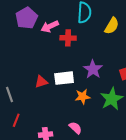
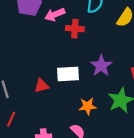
red triangle: (41, 82) -> (42, 86), moved
orange star: (83, 97) -> (88, 106), moved

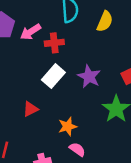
white rectangle: (68, 74) -> (53, 76), moved, turned -35
orange star: (88, 106) -> (68, 126), moved

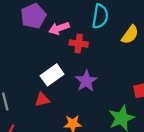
white rectangle: (53, 76) -> (52, 75), moved
purple star: (89, 77) -> (86, 81), moved

